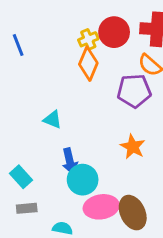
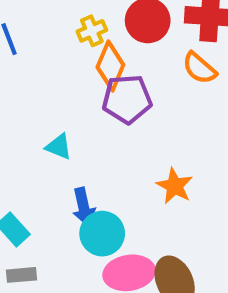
yellow cross: (88, 39) -> (92, 31), moved
purple pentagon: (134, 91) -> (127, 99), moved

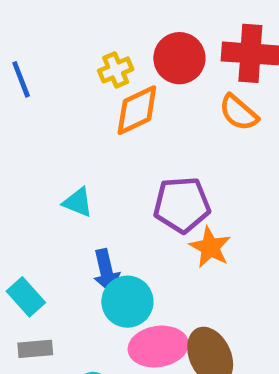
orange diamond: (110, 66) -> (137, 110), turned 42
purple pentagon: (127, 99) -> (182, 205), moved

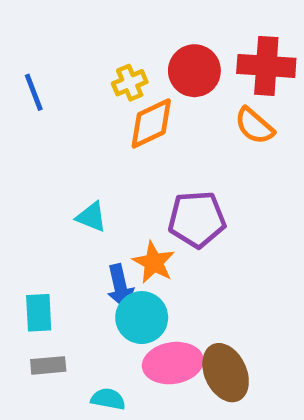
orange star: (210, 247) -> (154, 262), moved
cyan rectangle: (26, 297) -> (39, 313), turned 39

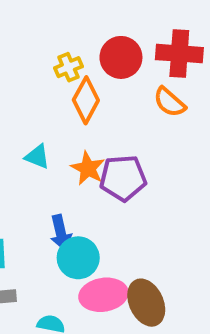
orange diamond: (151, 123) -> (86, 100), turned -36
cyan triangle: (91, 217) -> (37, 157), moved
orange star: (154, 262) -> (88, 168), moved

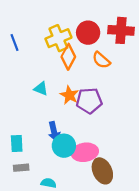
yellow cross: (68, 67) -> (58, 38), size x1.6
orange semicircle: (170, 102) -> (101, 60), moved
pink ellipse: (103, 295) -> (85, 152), moved

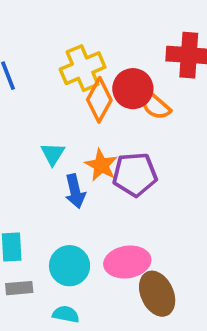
red circle: (88, 33) -> (133, 89), moved
cyan triangle: (41, 89) -> (53, 154), turned 40
blue arrow: (54, 131) -> (75, 191), moved
cyan circle: (64, 146) -> (70, 266), moved

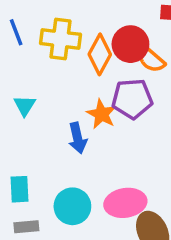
yellow cross: (83, 68) -> (60, 39), moved, turned 30
cyan triangle: (53, 154) -> (25, 106), moved
purple pentagon: (135, 174) -> (132, 99), moved

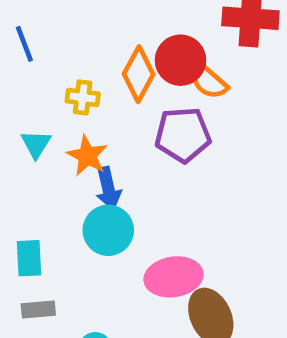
yellow cross: (60, 39) -> (83, 97), moved, size x0.6
orange star: (101, 114) -> (87, 156), moved
cyan circle: (72, 206) -> (108, 230), moved

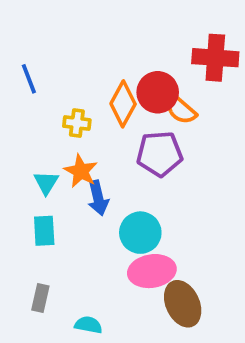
cyan triangle: (36, 144) -> (46, 183), moved
cyan circle: (108, 230) -> (140, 233), moved
cyan rectangle: (29, 258) -> (44, 231), moved
gray rectangle: (38, 310) -> (40, 298), turned -72

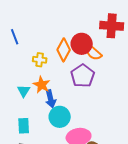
purple pentagon: (160, 154) -> (83, 76), turned -30
cyan rectangle: (44, 231) -> (24, 126), moved
cyan circle: (140, 233) -> (60, 117), moved

